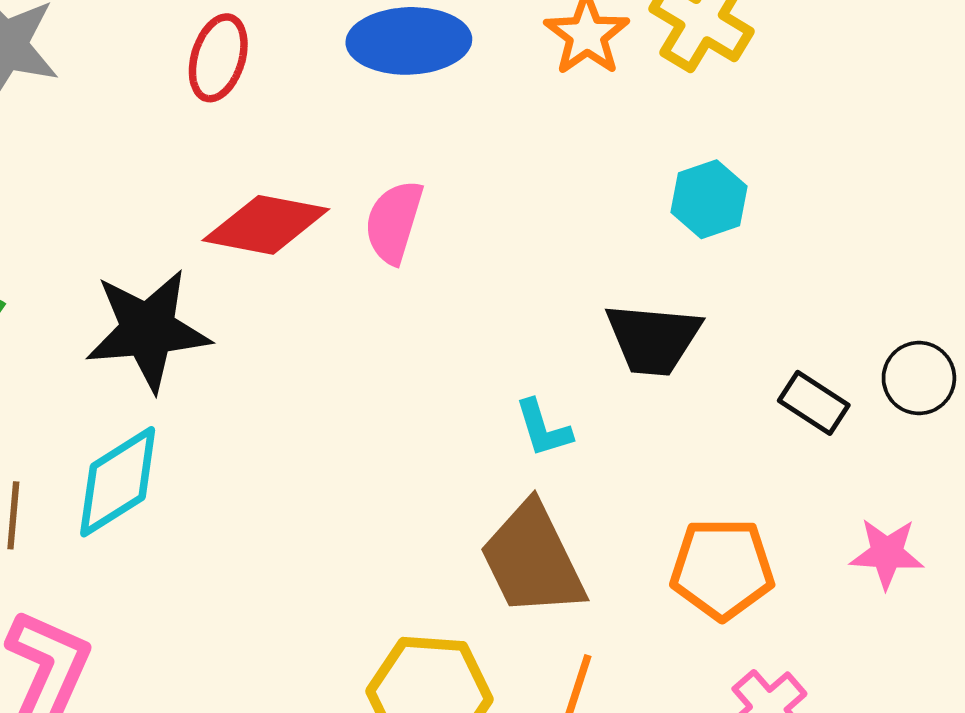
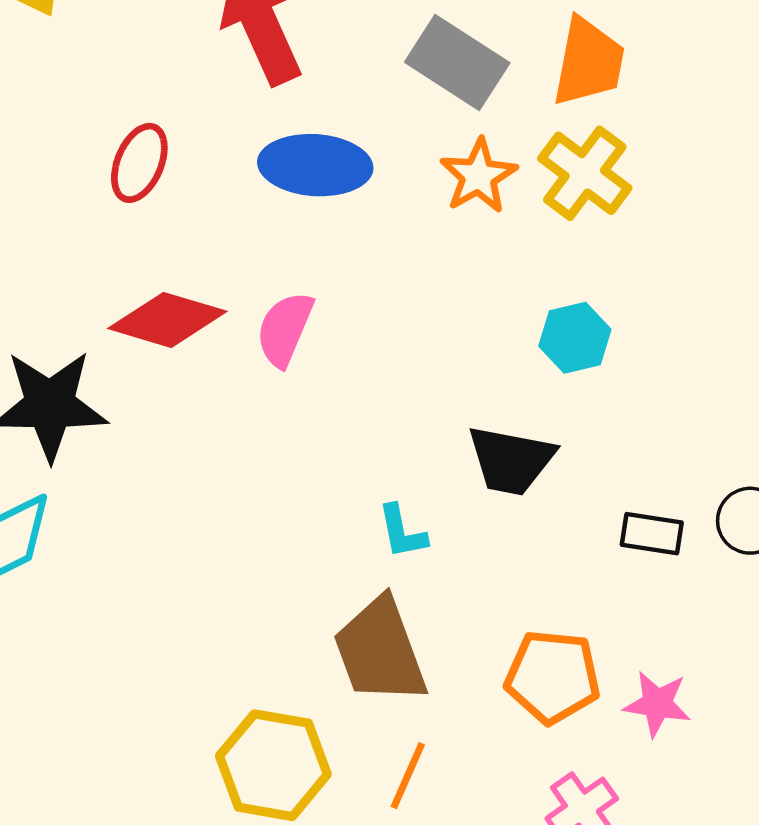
black rectangle: (814, 403) -> (652, 534), turned -30
pink star: (887, 553) -> (657, 704), moved

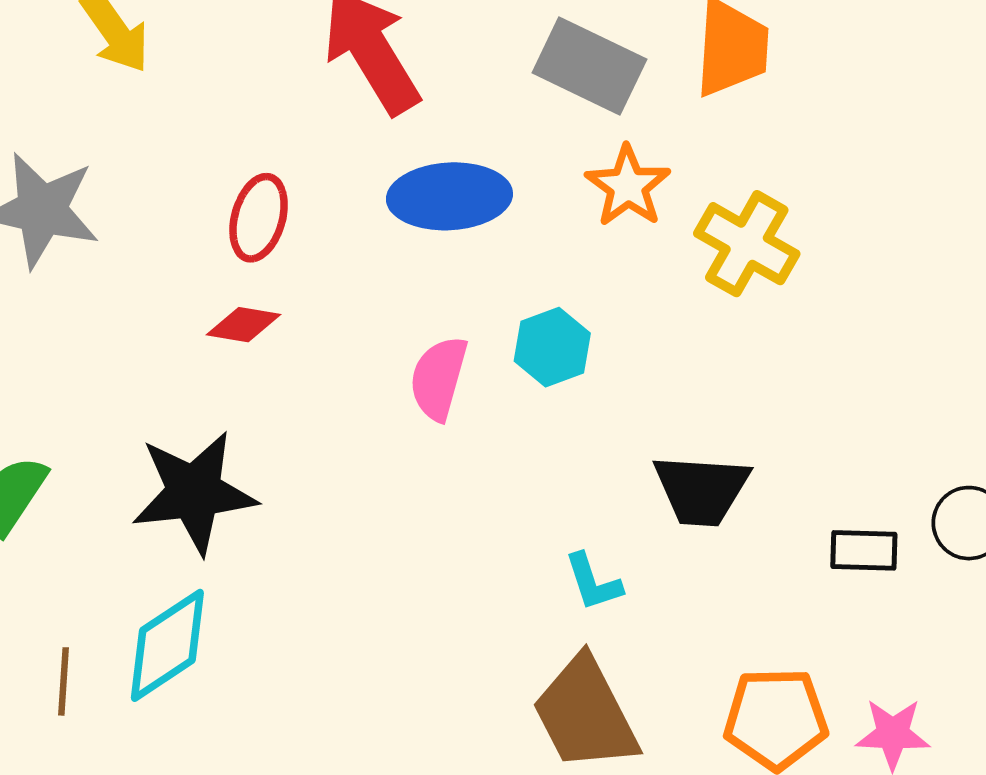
yellow cross: (585, 173) -> (747, 244), moved
red diamond: (167, 320) -> (244, 325), moved, size x0.6
cyan hexagon: (575, 338) -> (552, 347), moved

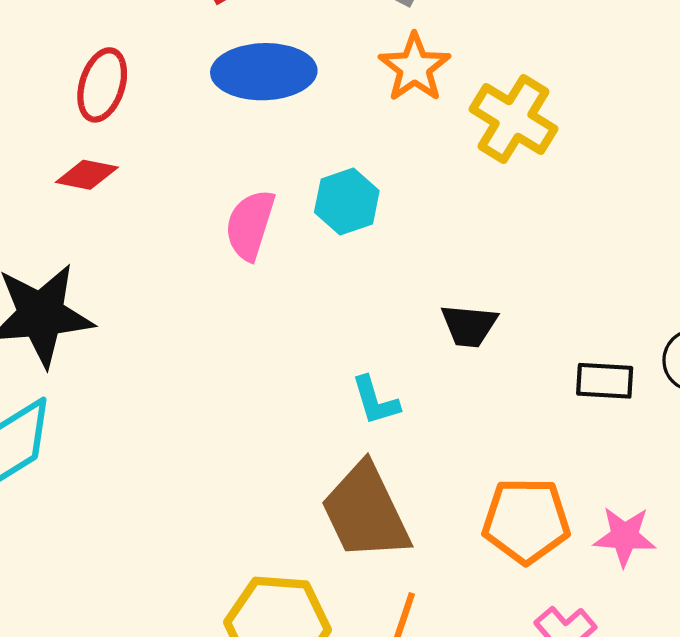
black trapezoid: (701, 490) -> (469, 326), size x0.7

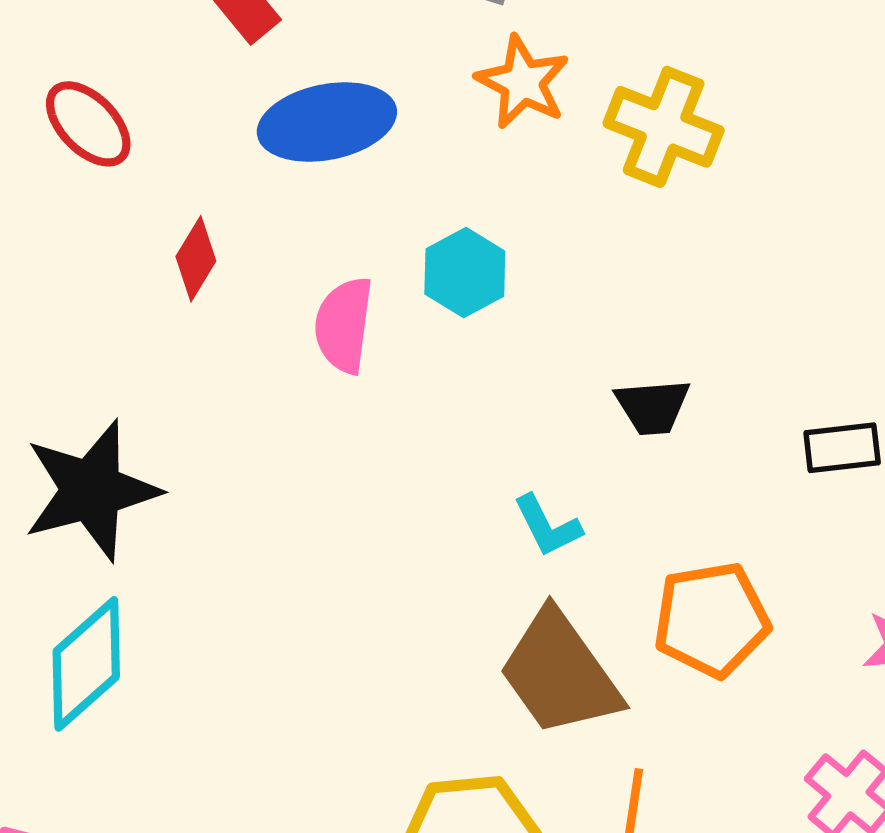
red ellipse: (102, 85) -> (88, 124), moved, turned -52
red diamond: (87, 175) -> (196, 259), moved, turned -60
orange pentagon: (526, 521) -> (712, 620), moved

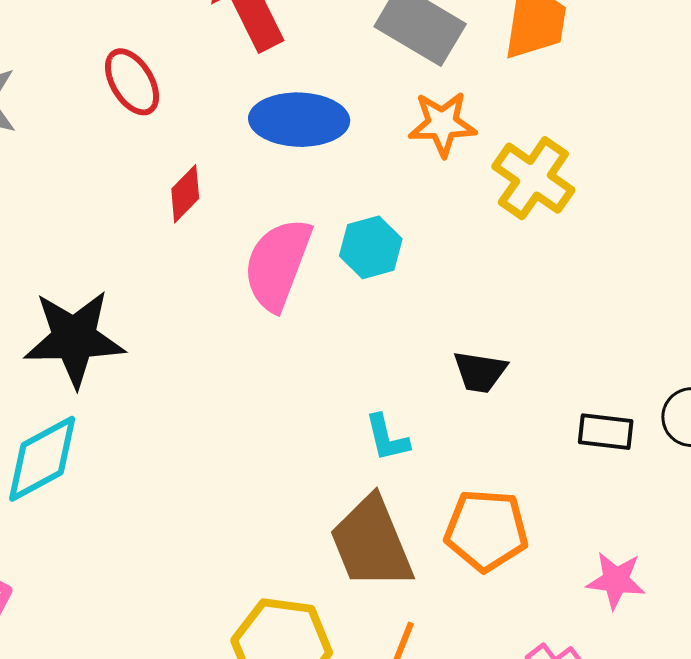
orange star: (523, 82) -> (442, 124), turned 30
pink semicircle: (344, 325) -> (278, 264), size x1.4

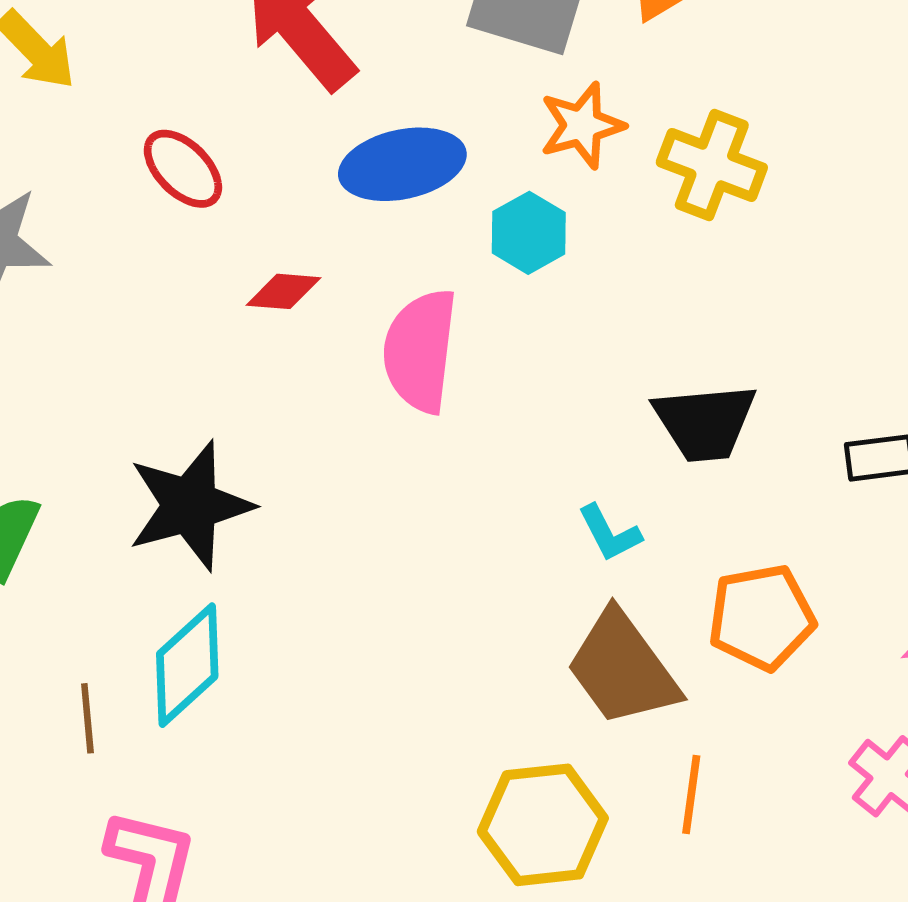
red diamond: (185, 194) -> (283, 291), turned 64
cyan hexagon: (371, 247) -> (529, 233), moved
black trapezoid: (480, 372) -> (705, 422), size x1.5

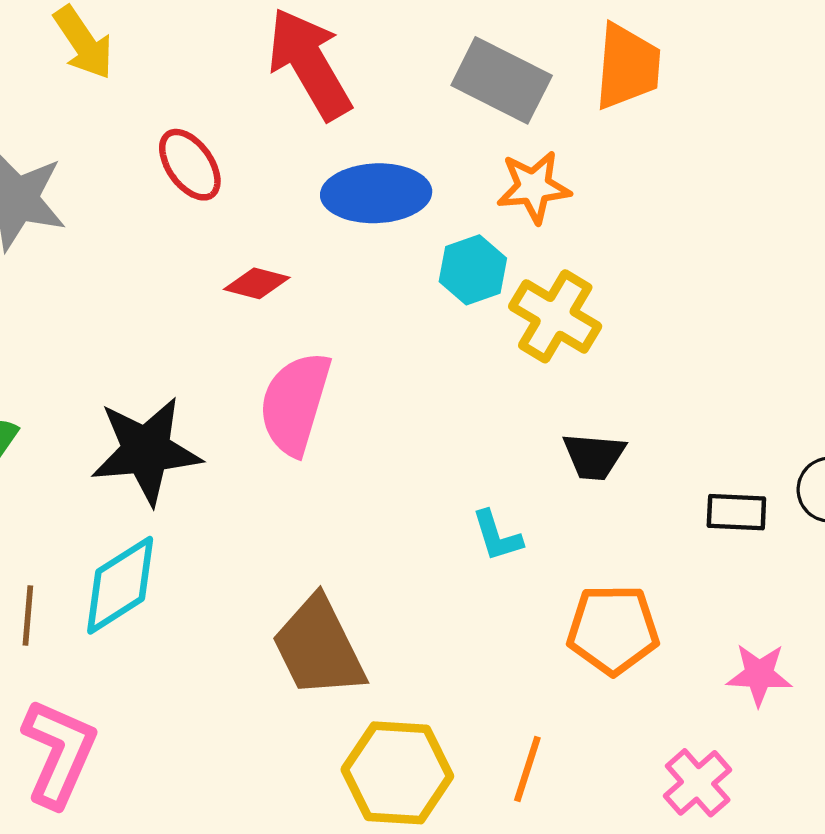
yellow cross: (712, 165) -> (555, 316), moved
pink semicircle: (420, 351) -> (295, 403), moved
black trapezoid: (705, 422) -> (594, 456), size x0.7
brown trapezoid: (623, 668) -> (319, 647), moved

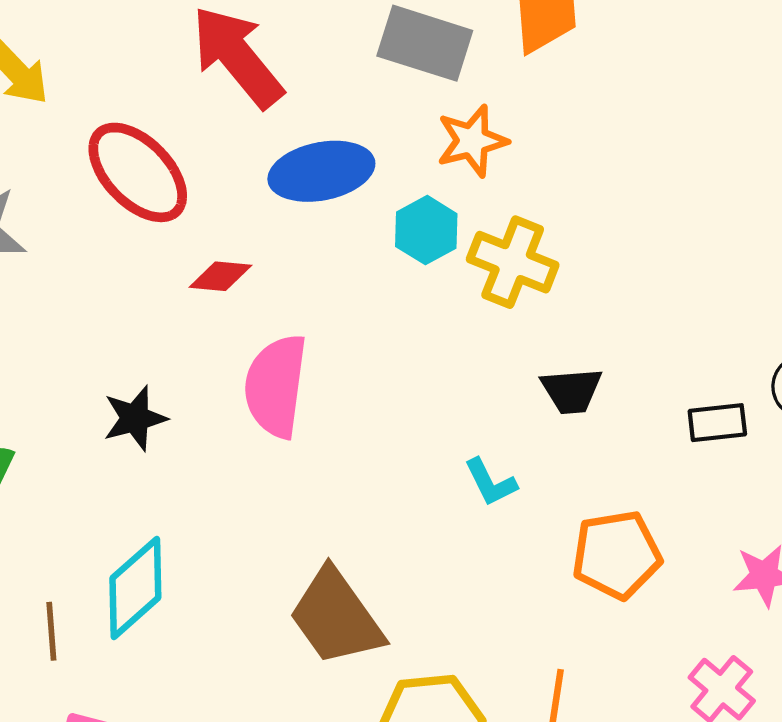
red ellipse: (190, 165) -> (138, 172), size x1.5
black star: (146, 451) -> (135, 418), moved, size x0.6

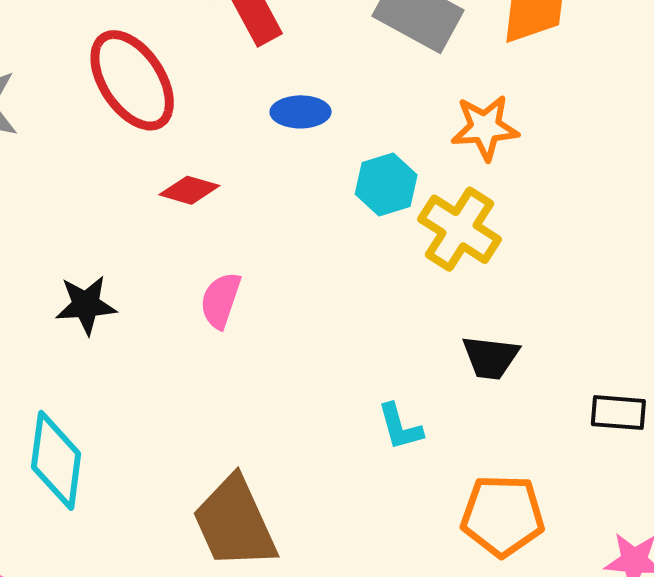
orange star: (472, 141) -> (485, 128), moved
blue ellipse: (321, 171) -> (301, 112), size x0.6
pink semicircle: (276, 386) -> (221, 300), size x0.6
cyan diamond: (135, 588) -> (56, 460), turned -52

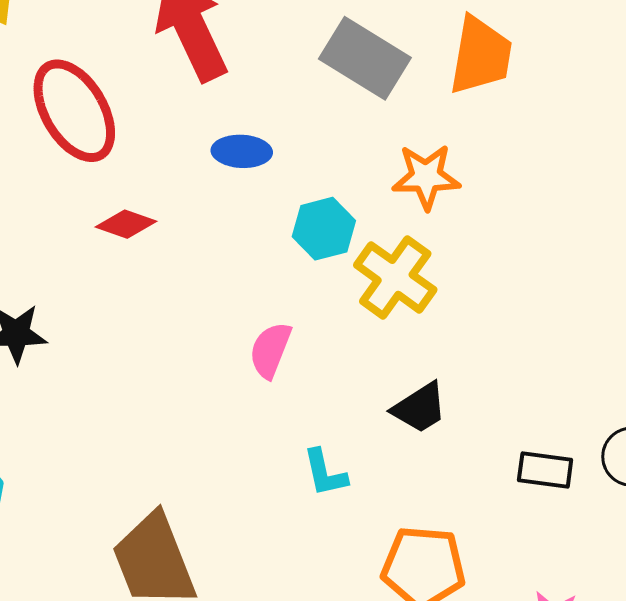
pink semicircle: (221, 300) -> (270, 350), moved
black trapezoid: (491, 357) -> (420, 408), turned -42

